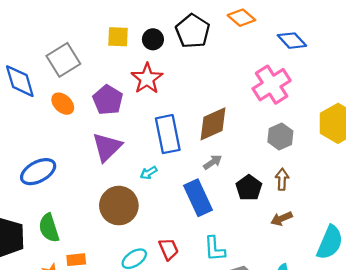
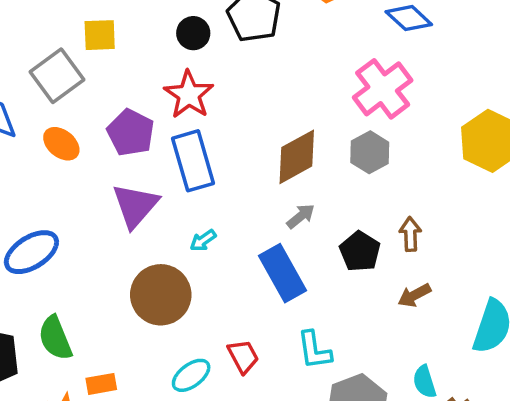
yellow square: (118, 37) -> (100, 35), moved
blue rectangle: (168, 134) -> (193, 161), moved
gray hexagon: (280, 136) -> (370, 152), moved

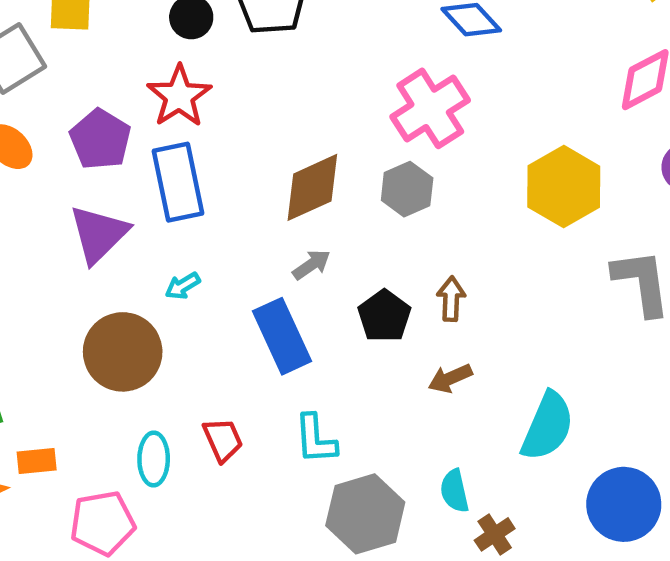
cyan ellipse: (191, 375) -> (154, 459), turned -57

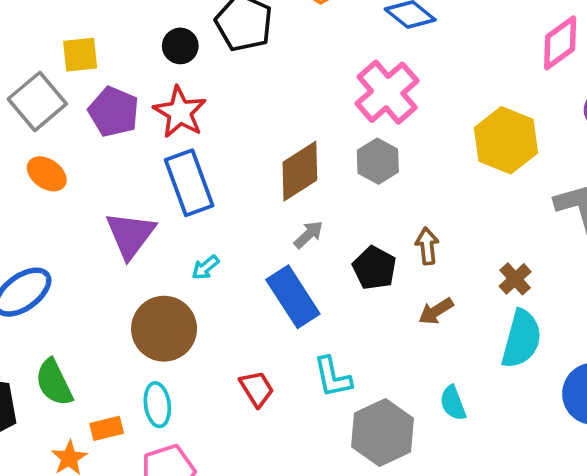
purple pentagon: (100, 139) -> (114, 112), moved
cyan ellipse: (154, 459) -> (157, 405), moved
brown cross: (495, 534) -> (515, 279), moved

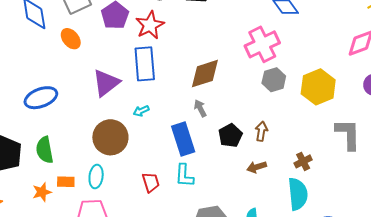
gray hexagon: (378, 161) -> (274, 80), moved
gray arrow: (308, 235) -> (200, 108), turned -90
cyan semicircle: (521, 339) -> (298, 194), turned -36
cyan L-shape: (333, 377) -> (184, 176), moved

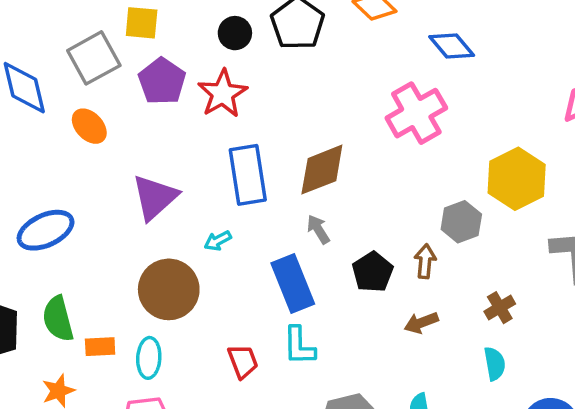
blue rectangle: (145, 64) -> (248, 175), moved
gray hexagon: (274, 80) -> (461, 222), moved
orange rectangle: (66, 182) -> (100, 347), moved
cyan semicircle: (298, 194) -> (495, 364), size x0.6

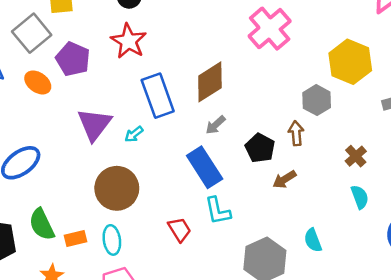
purple pentagon: (162, 81) -> (73, 59), moved
gray arrow: (318, 229) -> (215, 125), turned -90
cyan arrow: (218, 241) -> (134, 134), moved
brown arrow: (421, 323) -> (284, 179), moved

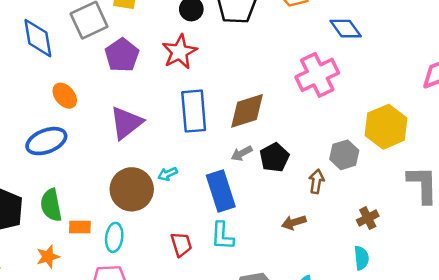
orange ellipse: (38, 82) -> (65, 96), moved
cyan arrow: (134, 134) -> (168, 174), moved
black pentagon: (260, 148) -> (274, 157), moved

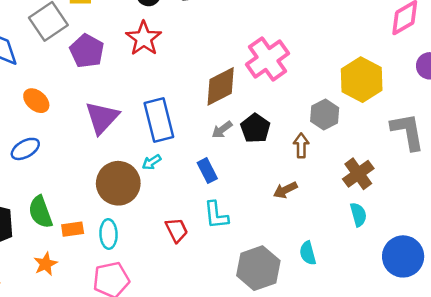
pink cross: (317, 75) -> (268, 59), moved
blue rectangle: (194, 111) -> (159, 120), moved
blue ellipse: (46, 141) -> (25, 149), size x0.7
blue rectangle: (221, 191) -> (207, 171), size x0.6
brown cross: (368, 218) -> (358, 174), size x1.4

